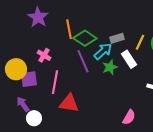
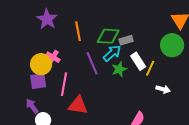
green diamond: (85, 38) -> (108, 36), moved, turned -30
yellow line: (140, 42) -> (150, 68), moved
yellow circle: (16, 69) -> (41, 64), moved

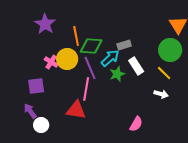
green diamond: (108, 36) -> (91, 46), moved
yellow circle: (41, 64) -> (67, 59), moved
yellow line: (150, 68) -> (164, 73), moved, turned -70
pink line: (64, 84) -> (86, 89), moved

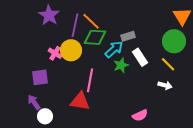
orange line: (76, 36) -> (91, 21), moved, turned -36
purple line: (90, 68) -> (75, 25), moved, turned 35
pink semicircle: (136, 124) -> (140, 115), turned 35

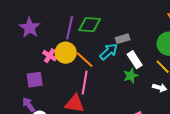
purple star: (49, 15) -> (30, 28), moved
orange line: (91, 21) -> (85, 60), moved
green diamond: (95, 37) -> (90, 25), moved
green star: (121, 65) -> (131, 76), moved

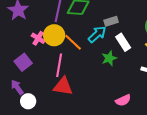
green star: (131, 76) -> (109, 58), moved
purple square: (35, 80) -> (23, 62), turned -30
pink line: (85, 83) -> (59, 65), moved

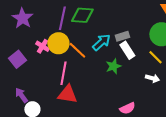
gray rectangle: (111, 21) -> (122, 36), moved
purple square: (23, 62) -> (17, 59), moved

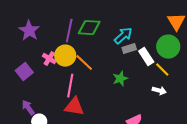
cyan arrow: (101, 42) -> (123, 36), moved
white rectangle: (127, 50) -> (146, 57), moved

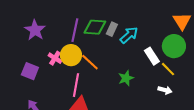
gray rectangle: (129, 49) -> (112, 29), moved, turned -48
purple square: (24, 72) -> (30, 71), turned -30

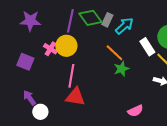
green diamond: (95, 27) -> (90, 18), turned 50
purple star: (35, 30) -> (30, 21), turned -30
orange line: (90, 62) -> (114, 53), moved

